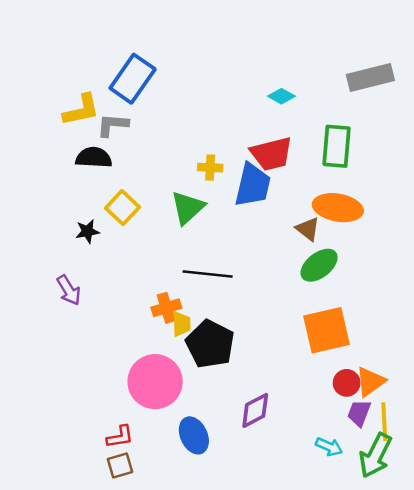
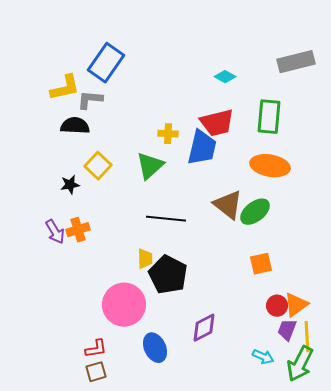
brown triangle: (308, 229) -> (228, 205), moved, size x1.5
orange cross: (166, 308) -> (78, 230), moved
orange square: (327, 330) -> (261, 264), size x0.6

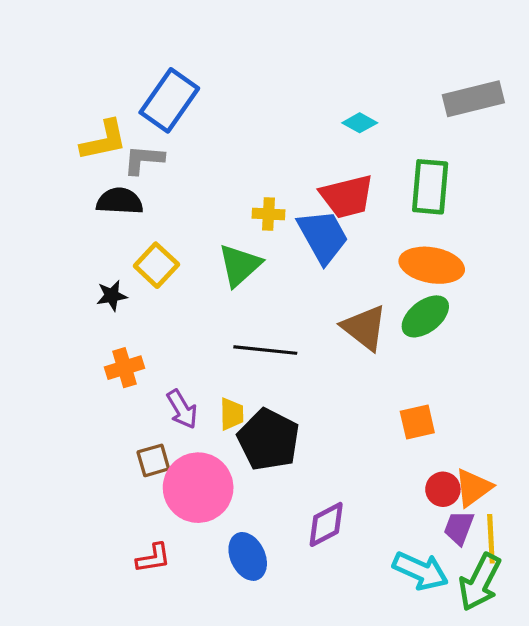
blue trapezoid: (202, 148) -> (323, 236), turned -42
green ellipse: (255, 212) -> (425, 316), moved
purple arrow: (55, 232) -> (182, 409), moved
cyan arrow: (263, 357) -> (421, 571), size x1.6
brown square: (96, 372) -> (153, 460), moved

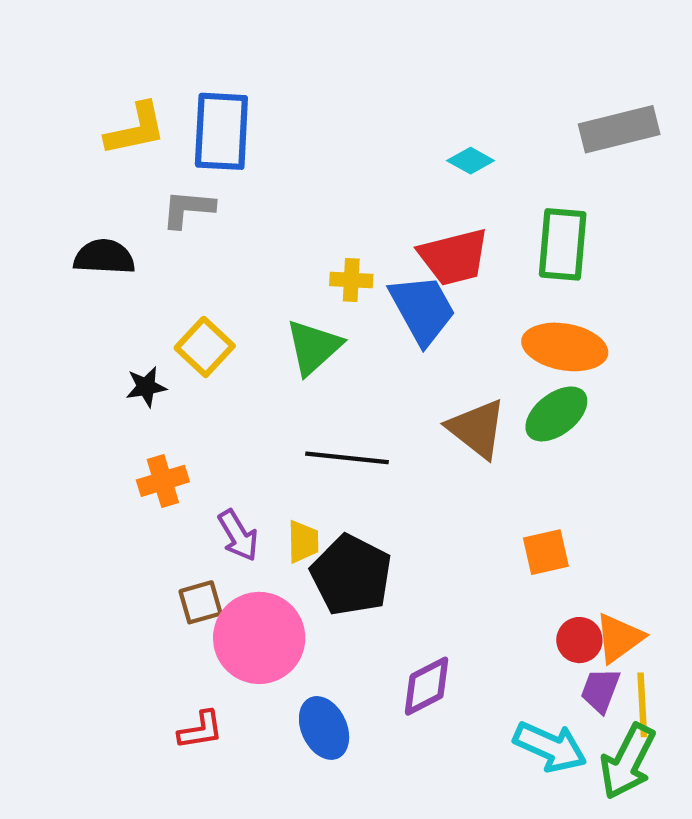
blue rectangle: (169, 100) -> (221, 131), turned -32
yellow L-shape: (104, 140) -> (136, 129), moved
black semicircle: (120, 201) -> (104, 257), moved

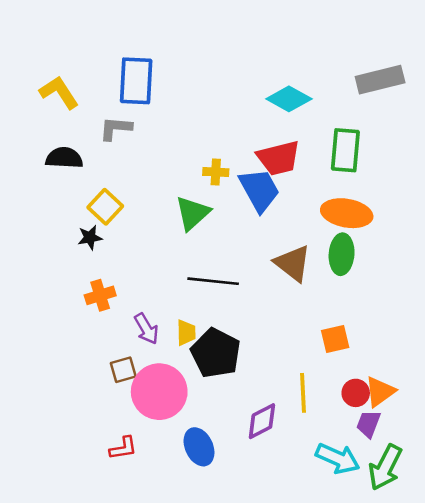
yellow L-shape: (136, 129) -> (59, 92), moved, turned -111
cyan diamond: (471, 161) -> (289, 99), size x1.6
yellow square: (205, 347) -> (105, 207), moved
green ellipse: (556, 414) -> (342, 254), turned -48
yellow line: (642, 705) -> (303, 393), moved

